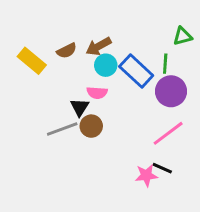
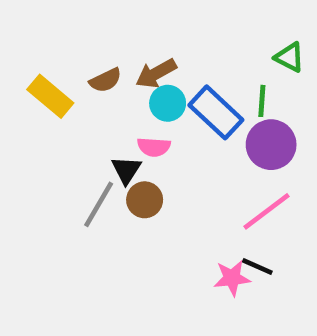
green triangle: (183, 36) -> (289, 57), turned 42
gray line: (62, 129) -> (99, 204), turned -40

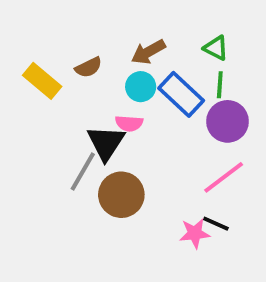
green triangle: (289, 57) -> (216, 48), moved
brown arrow: (156, 73) -> (148, 52), moved
black triangle: (126, 170) -> (106, 143), size x1.5
brown circle: (145, 200) -> (121, 195), moved, size x1.5

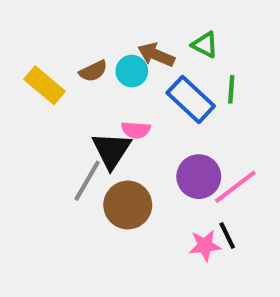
green triangle: (216, 48) -> (205, 45), moved
brown arrow: (148, 52) -> (156, 55), turned 52
cyan circle: (141, 87) -> (132, 71), moved
purple circle: (228, 121) -> (199, 177), moved
black line: (216, 224) -> (227, 235), turned 40

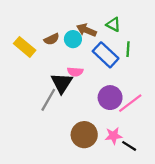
brown circle: (128, 205) -> (84, 135), moved
black line: (227, 235) -> (129, 146), moved, turned -32

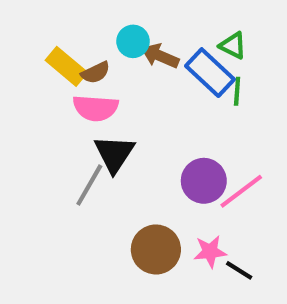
green triangle: (113, 24) -> (233, 46), moved
cyan circle: (73, 39) -> (133, 41), moved
yellow rectangle: (25, 47) -> (66, 66), moved
blue rectangle: (106, 55) -> (210, 73), moved
pink semicircle: (75, 72) -> (96, 108), moved, size x1.5

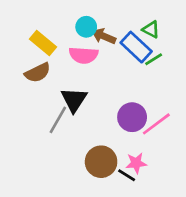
brown semicircle: (96, 73) -> (38, 73), moved, size x1.4
green line: (237, 91) -> (154, 59), turned 54
pink semicircle: (96, 108) -> (84, 55), moved
black line: (239, 270) -> (127, 175), moved

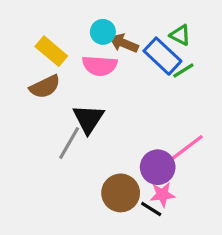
purple circle: (132, 117) -> (158, 167), moved

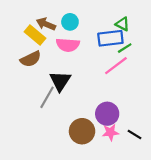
brown arrow: (124, 43) -> (46, 24), moved
blue rectangle: (162, 56) -> (110, 38), turned -50
pink line: (187, 148) -> (116, 66), moved
black line: (151, 209) -> (135, 135), moved

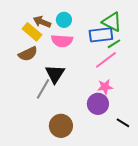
green triangle: (122, 24) -> (112, 22), size x1.5
brown circle: (82, 131) -> (61, 126), moved
pink star: (110, 132) -> (105, 87), moved

